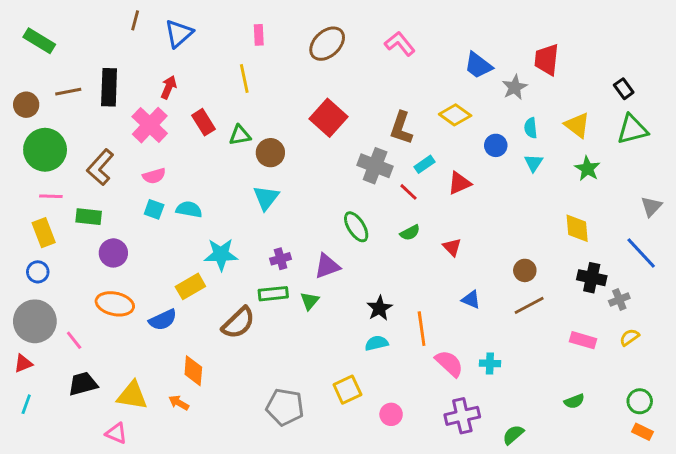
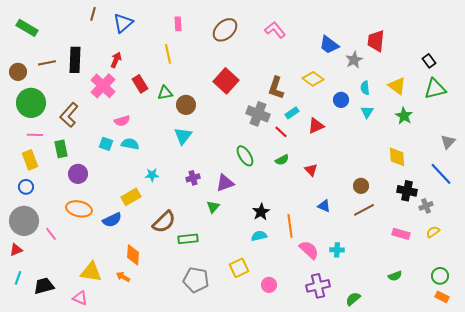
pink semicircle: (154, 176) -> (122, 121), moved
green rectangle: (89, 217) -> (61, 149), turned 72
cyan star: (221, 254) -> (152, 175), size x0.6
green rectangle: (273, 294) -> (188, 239), moved
black trapezoid: (83, 384) -> (44, 286), moved

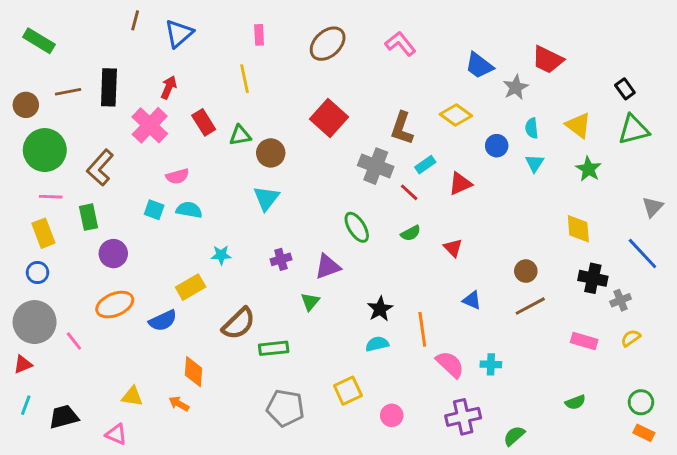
red trapezoid: (376, 41) -> (548, 60), turned -70
orange ellipse: (79, 209) -> (115, 305), turned -35
yellow triangle: (91, 272) -> (132, 396), size x0.7

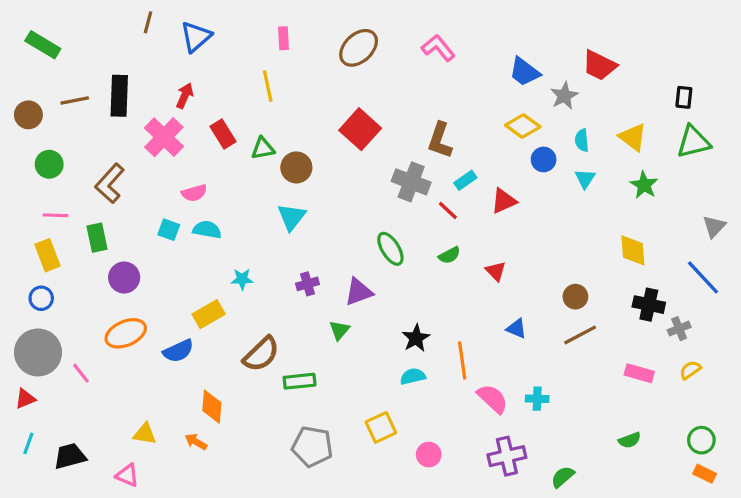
black rectangle: (625, 89) -> (684, 97), turned 42
yellow diamond: (456, 115) -> (523, 126), moved
green circle: (45, 150) -> (49, 164), size x0.6

